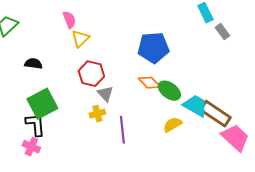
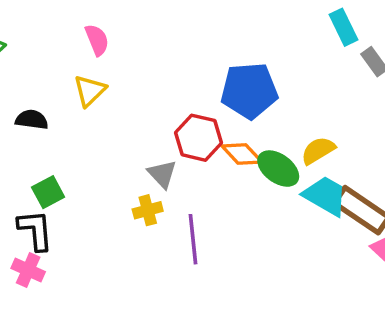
yellow triangle: (80, 39) -> (90, 91), moved
red hexagon: (91, 74) -> (198, 138), moved
green square: (42, 104) -> (48, 192), size x0.6
yellow semicircle: (172, 125) -> (318, 150), moved

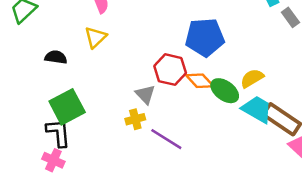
green square: (48, 192) -> (67, 107), size x1.6
purple line: (193, 239) -> (166, 139), turned -52

